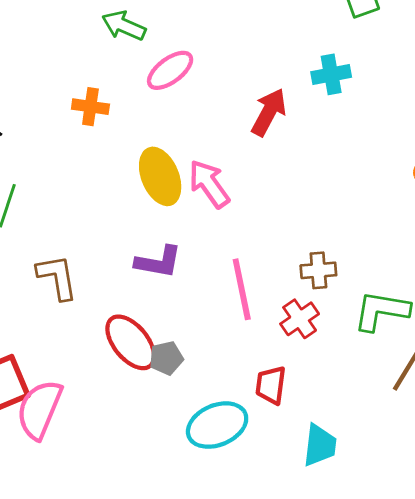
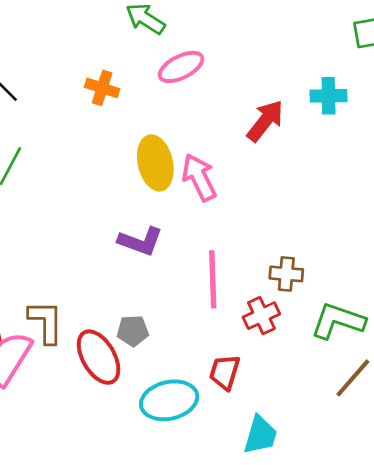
brown L-shape: (57, 277) -> (46, 322), moved
red ellipse: (131, 342) -> (99, 357), moved

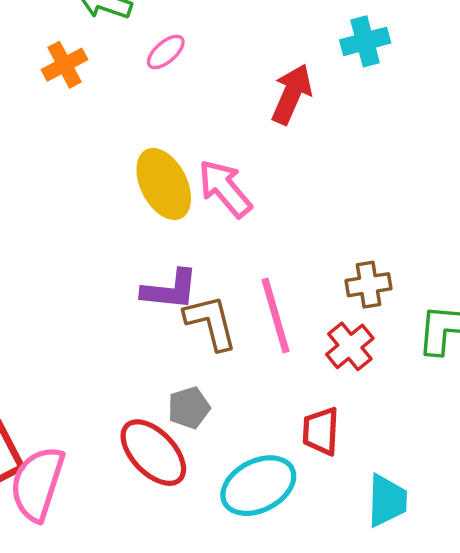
pink ellipse: (181, 67) -> (166, 52), size x0.7
orange cross: (102, 88) -> (65, 65), moved, turned -32
brown L-shape: (46, 322) -> (211, 322), moved

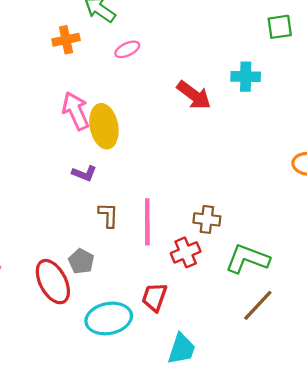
red arrow: (292, 94) -> (194, 95), turned 87
pink arrow: (225, 188) -> (76, 111), moved
purple L-shape: (170, 290) -> (84, 173), moved, size x0.7
brown L-shape: (211, 322) -> (108, 215), size x0.7
gray pentagon: (189, 408) -> (81, 261), turned 30

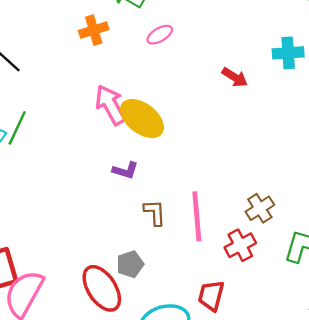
red arrow: (194, 95) -> (235, 77), size x0.7
yellow ellipse: (104, 126) -> (142, 119), turned -36
brown cross: (207, 219) -> (260, 208), turned -35
gray pentagon: (81, 261) -> (130, 264), turned 30

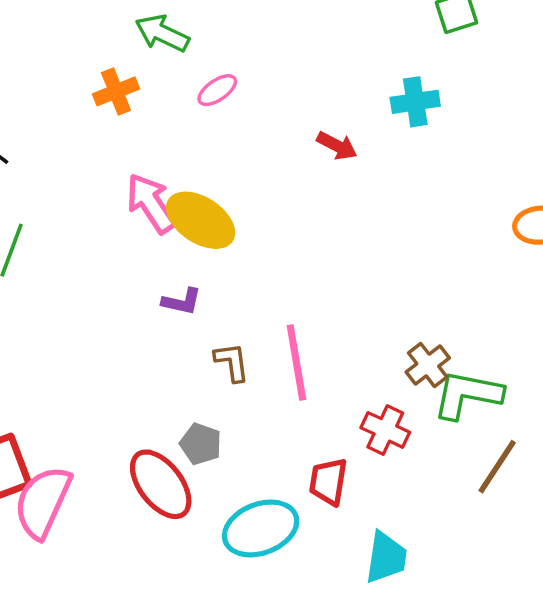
brown cross: (260, 208) -> (428, 365), moved
red cross: (240, 245) -> (385, 430), moved, turned -32
gray pentagon: (130, 264) -> (201, 444), turned -30

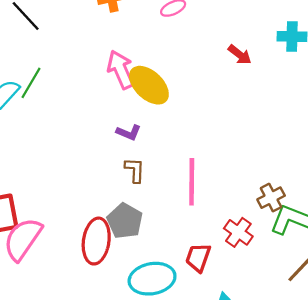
brown L-shape: (232, 362) -> (135, 170), moved
gray pentagon: (201, 444) -> (125, 221), size x1.4
red ellipse: (161, 484) -> (96, 241), turned 36

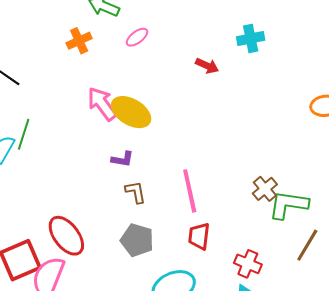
red cross: (238, 232) -> (248, 264), moved
red ellipse: (96, 241) -> (66, 236), moved, turned -33
red trapezoid: (198, 258) -> (199, 236), moved

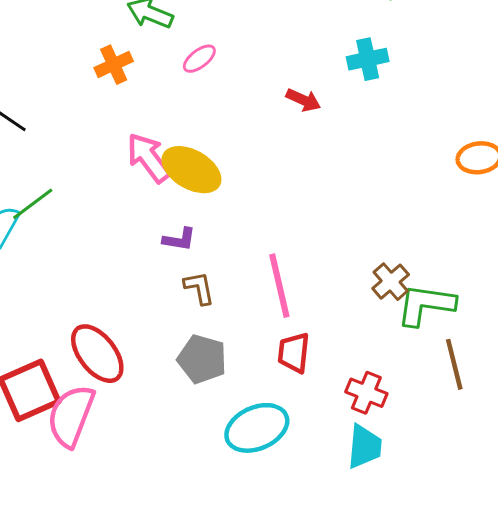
green line: (24, 134) -> (33, 204), turned 36
brown line: (307, 245) -> (454, 364), turned -44

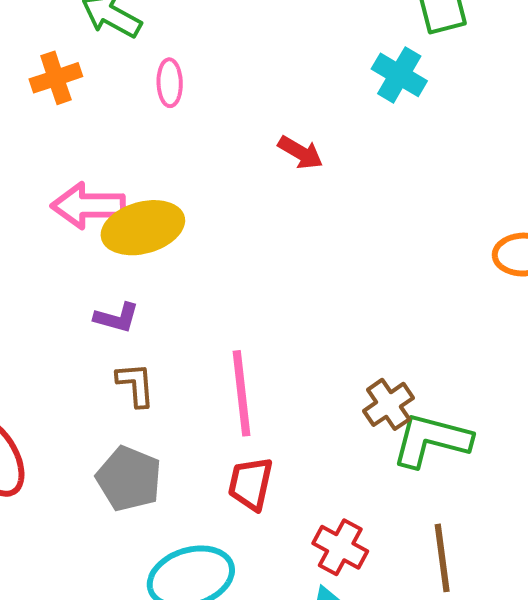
pink ellipse: (199, 59) -> (170, 83), turned -60
cyan cross: (368, 59) -> (399, 75), moved, turned 36
pink arrow: (149, 158) -> (88, 206), turned -60
yellow ellipse: (191, 170) -> (143, 228), turned -52
brown line: (454, 364) -> (442, 558), moved

